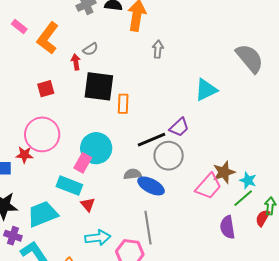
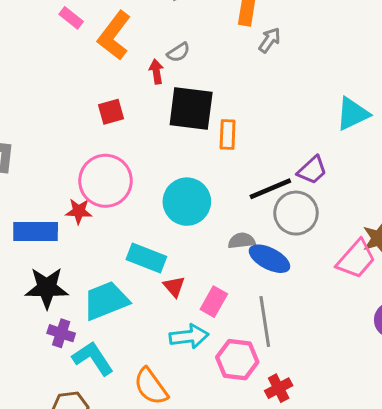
gray arrow: (158, 49) -> (270, 40), moved, turned 30
pink rectangle: (83, 163) -> (214, 302), moved

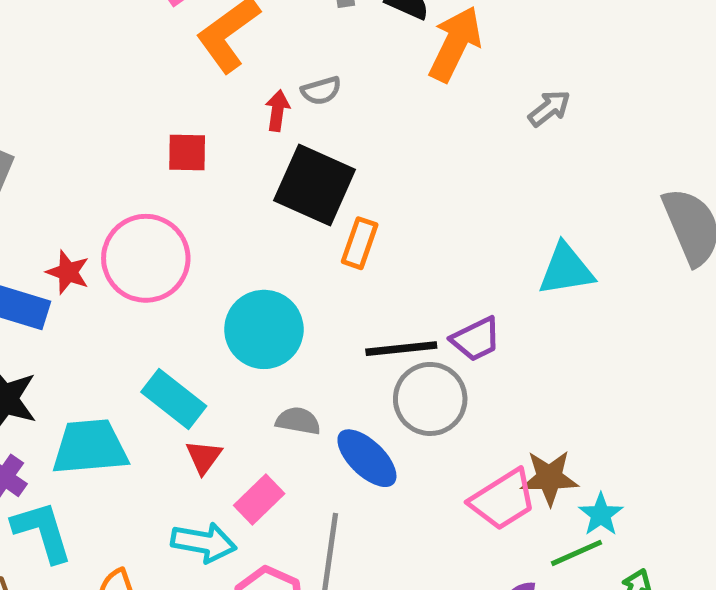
gray arrow: (270, 40) -> (549, 108), moved
red star: (79, 211) -> (68, 272), moved
gray semicircle: (242, 241) -> (298, 421), moved

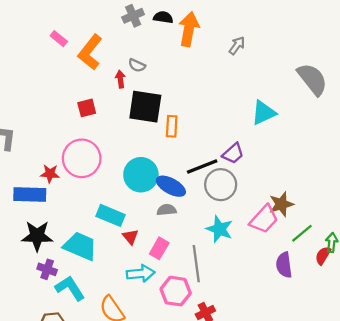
gray semicircle: (321, 91) -> (137, 65), turned 56
cyan trapezoid: (90, 447) -> (80, 246), turned 44
blue ellipse: (367, 458) -> (171, 186), moved
cyan star: (601, 514) -> (219, 229), moved, size x1.4

